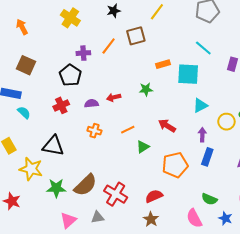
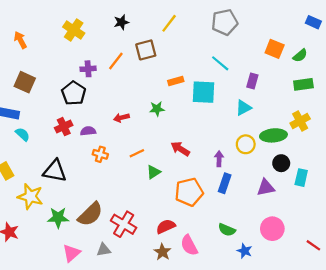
purple semicircle: (91, 103) -> (88, 131), moved
cyan triangle: (200, 105) -> (243, 108), moved
pink semicircle: (194, 218) -> (189, 245), moved

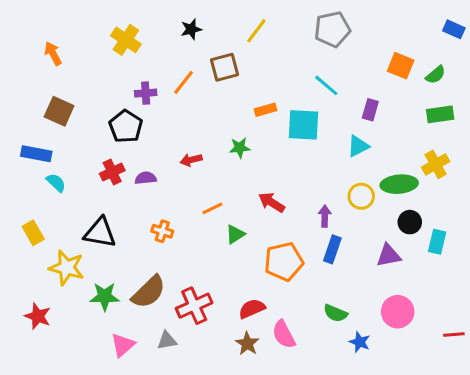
orange cross: (100, 154) -> (162, 231), moved
red cross: (124, 224) -> (194, 306), turned 35
red line: (313, 245) -> (454, 334), turned -40

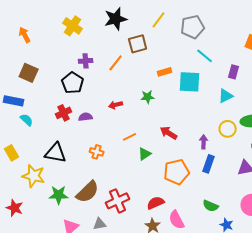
black star: (191, 29) -> (116, 19), size x1.6
gray pentagon: (332, 29) -> (193, 27), moved
orange line: (184, 82) -> (116, 63), moved

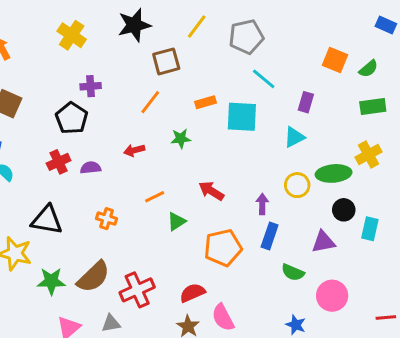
orange line: (116, 63) -> (150, 102), moved
green semicircle: (211, 206) -> (293, 272), moved

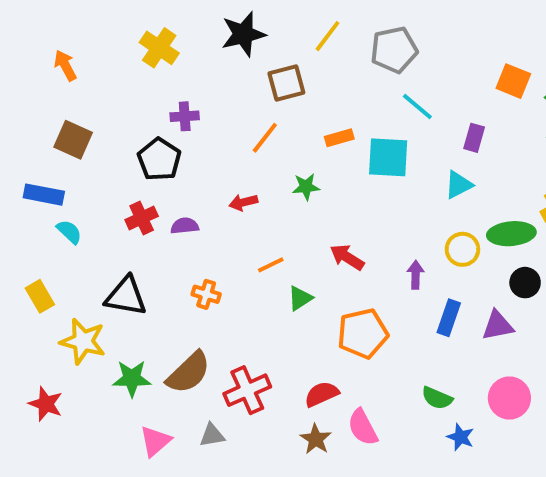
blue rectangle: (270, 236) -> (449, 318), moved
green semicircle: (293, 272) -> (437, 398), moved

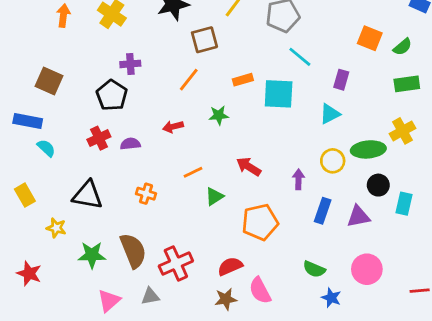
orange arrow: (65, 65) -> (63, 16), moved, turned 35
yellow star: (83, 341) -> (56, 228), size x0.6
brown semicircle: (189, 373) -> (133, 251), turned -68
brown star: (316, 439) -> (226, 299), turned 30

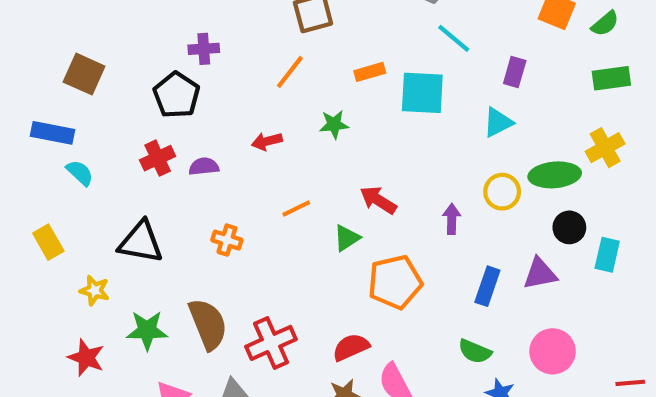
green triangle: (214, 196) -> (347, 238), moved
blue rectangle: (323, 211) -> (487, 286), moved
red star: (29, 273) -> (86, 358), moved

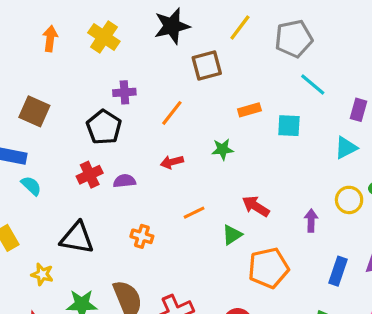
orange line: (290, 72) -> (172, 113), moved
cyan square: (422, 93) -> (289, 126), size x0.7

